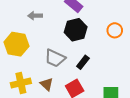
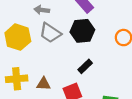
gray trapezoid: (55, 58) -> (50, 33), moved
brown triangle: (47, 84) -> (44, 84), turned -48

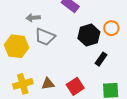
black hexagon: (82, 31) -> (89, 35), moved
black rectangle: (85, 66) -> (101, 59), moved

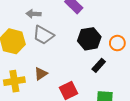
orange circle: (111, 28) -> (117, 43), moved
brown triangle: (48, 84) -> (41, 74), moved, turned -32

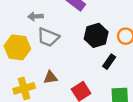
brown triangle: (41, 74) -> (50, 77), turned 32

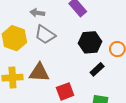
brown triangle: (50, 77) -> (39, 73), size x1.5

